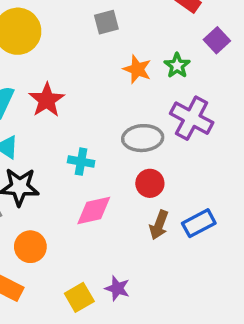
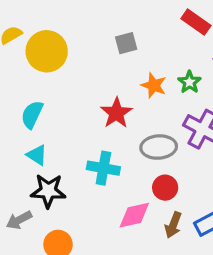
red star: (47, 100) -> (116, 113), moved
cyan cross: (81, 162) -> (103, 168), size x1.4
pink diamond: (94, 210) -> (134, 215), moved

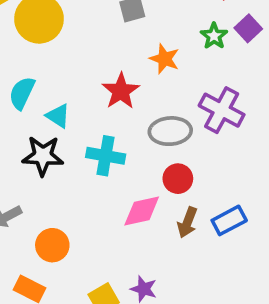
green star: (189, 82) -> (214, 36), moved
cyan triangle: (37, 155) -> (58, 116), moved
black star: (48, 191) -> (43, 156), moved

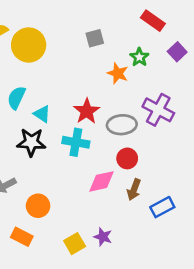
green star: (214, 36) -> (139, 57), moved
red star: (121, 91) -> (87, 111), moved
blue rectangle: (229, 220) -> (162, 207), moved

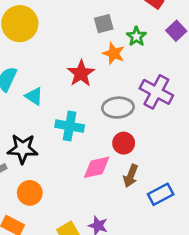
gray square: (95, 38) -> (104, 24), moved
red star: (87, 111) -> (81, 73), moved
black star: (31, 142) -> (23, 149), moved

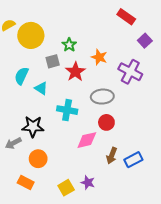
gray square: (104, 24) -> (53, 61), moved
green star: (136, 36) -> (69, 45), moved
purple cross: (156, 92) -> (130, 72), moved
brown arrow: (131, 176) -> (112, 156), moved

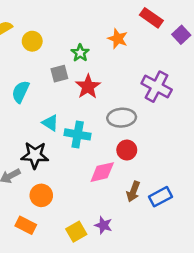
yellow circle: (31, 35) -> (32, 41), size x0.6
purple square: (145, 41) -> (181, 35), moved
orange star: (99, 57) -> (118, 39), moved
cyan triangle: (41, 88) -> (50, 123), moved

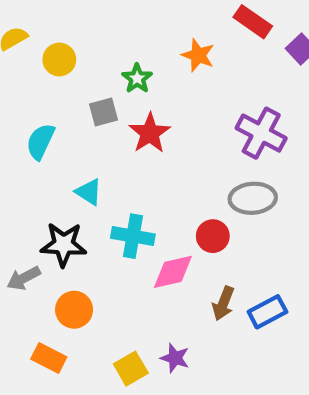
gray ellipse: (122, 118) -> (253, 198), moved
cyan cross: (78, 134) -> (133, 236), moved

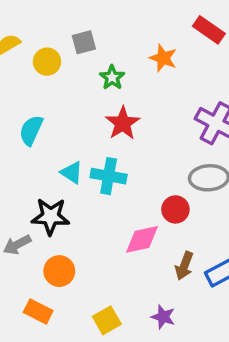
gray square: (103, 112) -> (84, 42), moved
cyan cross: (133, 236) -> (109, 176), moved
purple star: (175, 358) -> (163, 317), moved

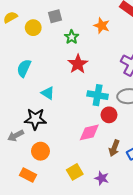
cyan cross: (109, 176) -> (98, 95), moved
yellow square: (107, 320) -> (75, 172), moved

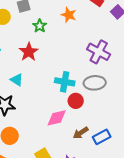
red star: (78, 64) -> (29, 52), moved
brown arrow: (114, 148) -> (81, 133), turned 35

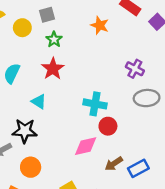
green star: (40, 26) -> (54, 39), moved
purple cross: (99, 52) -> (135, 69), size x0.7
gray ellipse: (95, 83) -> (147, 98), moved

